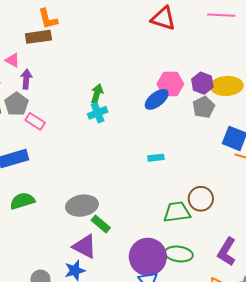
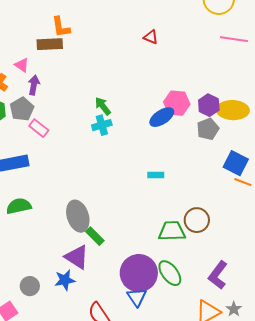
red triangle: (163, 18) -> (151, 37), moved, size x0.6
green arrow: (97, 94) -> (103, 106), turned -60
gray ellipse: (82, 206) -> (78, 216), turned 76
green ellipse: (179, 254) -> (170, 273), turned 40

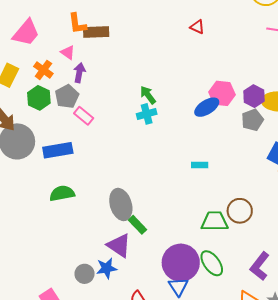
orange L-shape: (61, 27) -> (77, 24), moved
gray circle: (30, 286) -> (85, 274), moved

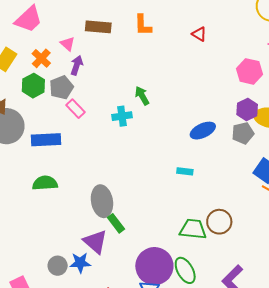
orange L-shape: (77, 24) -> (143, 25), moved
pink hexagon: (222, 93) -> (249, 71), moved
blue ellipse: (207, 107) -> (203, 131), moved
cyan cross: (147, 114) -> (122, 116), moved

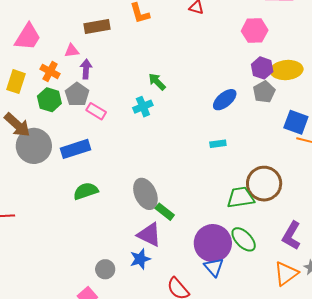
pink triangle: (68, 44) -> (72, 51), turned -35
brown circle: (219, 222) -> (264, 184), size x1.4
gray circle: (58, 266) -> (105, 269), moved

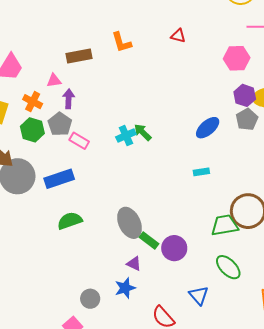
green arrow: (157, 82) -> (143, 132), moved
purple triangle: (149, 235) -> (134, 264), size x0.6
purple circle: (213, 243) -> (174, 248), moved, size x0.7

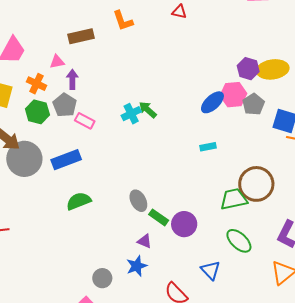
pink hexagon: (237, 58) -> (233, 95), moved
gray pentagon: (247, 119) -> (253, 104), moved
gray ellipse: (130, 223) -> (138, 201), size x0.7

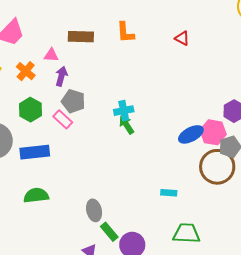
gray pentagon: (65, 105) -> (73, 101), moved, turned -30
green hexagon: (37, 112) -> (30, 110), moved
cyan cross: (131, 114) -> (124, 111), moved
cyan rectangle: (208, 147) -> (169, 193), moved
brown circle: (256, 184) -> (217, 167), moved

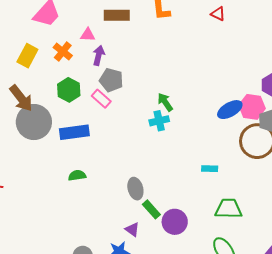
cyan cross: (124, 111) -> (159, 121), moved
green semicircle: (36, 195) -> (77, 175), size x0.7

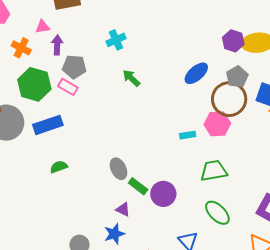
green hexagon: (69, 90) -> (34, 84), size x1.4
pink hexagon: (252, 107) -> (217, 124), moved
cyan cross: (159, 121) -> (116, 40), moved

